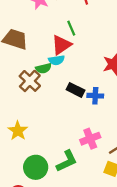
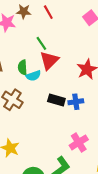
red triangle: (61, 45) -> (49, 60), moved
green semicircle: (44, 68) -> (23, 67), moved, turned 112

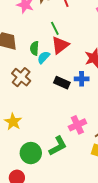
cyan semicircle: (33, 76) -> (44, 57), turned 144
blue cross: (76, 102) -> (82, 79), moved

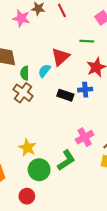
green line: (55, 28) -> (87, 41), moved, turned -56
green semicircle: (34, 48) -> (25, 73), moved
yellow star: (13, 122) -> (27, 148), moved

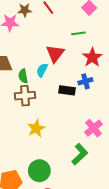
brown cross: (23, 93) -> (25, 96), turned -30
yellow star: (27, 148) -> (36, 128), moved, turned 30
green circle: (39, 170) -> (39, 171), moved

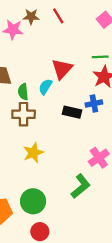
green line: (78, 33) -> (100, 57), moved

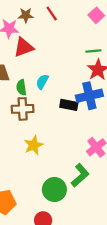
red triangle: (62, 69) -> (24, 47), moved, turned 30
blue cross: (94, 104) -> (89, 96), size x1.6
green circle: (33, 201) -> (54, 190), moved

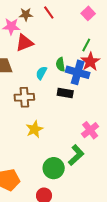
green line: (93, 51) -> (86, 45), turned -56
green semicircle: (21, 87) -> (60, 64), moved
blue cross: (89, 96) -> (78, 72), moved, turned 30

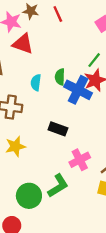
red triangle: (24, 43) -> (23, 44), turned 30
cyan semicircle: (41, 73) -> (36, 83), turned -32
black rectangle: (65, 93) -> (58, 129), moved

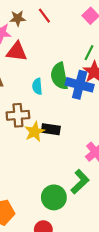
green semicircle: (60, 77) -> (59, 76), size x1.6
black rectangle: (58, 129) -> (51, 129), moved
yellow star: (15, 146) -> (35, 132), moved

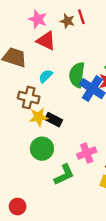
brown star: (18, 18) -> (67, 21), moved
cyan semicircle: (37, 86) -> (46, 76), moved, turned 32
green circle: (54, 197) -> (42, 149), moved

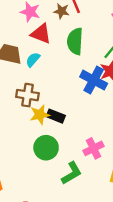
green semicircle: (77, 75) -> (75, 41), moved
cyan semicircle: (46, 76) -> (33, 60), moved

